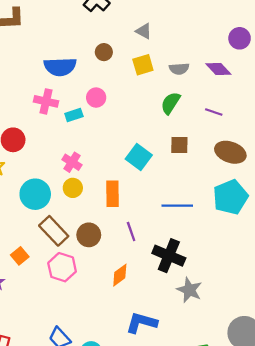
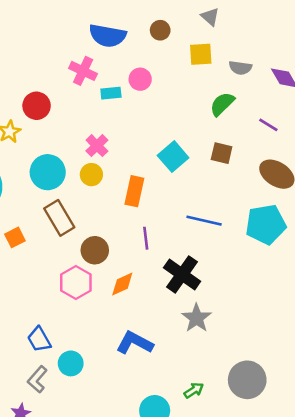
brown circle: (89, 235) -> (95, 250), moved
pink hexagon: (62, 267) -> (76, 283), moved

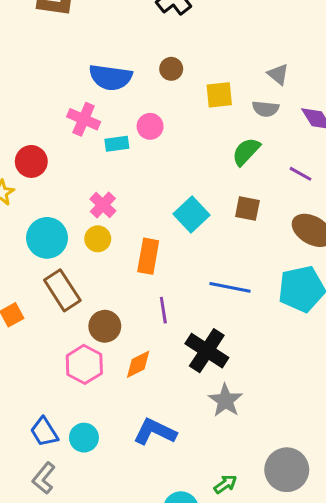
gray triangle: (210, 17) -> (278, 74), moved
cyan circle: (71, 363) -> (84, 438), moved

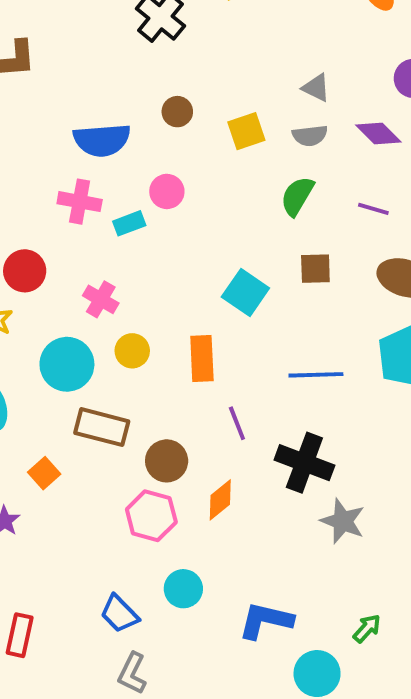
pink cross: (103, 205) -> (101, 299), moved
brown rectangle: (62, 290) -> (102, 427), turned -30
blue L-shape: (155, 432) -> (266, 620), moved
cyan circle: (84, 438) -> (183, 589), moved

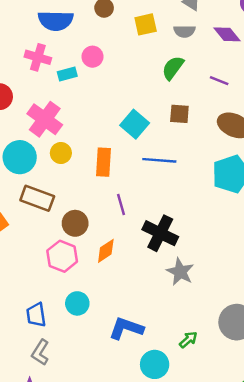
pink cross: (101, 299) -> (45, 119), size x1.6
blue line: (316, 375) -> (159, 160), moved
blue trapezoid: (119, 614) -> (36, 315), turned 30

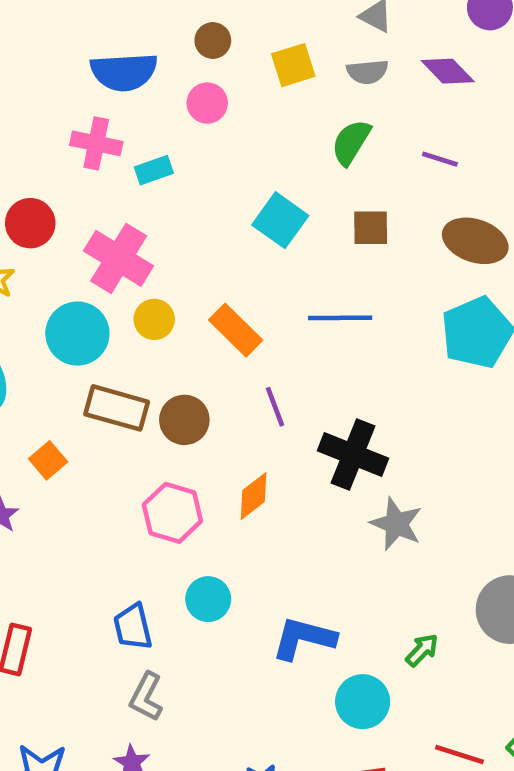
pink circle: (93, 57) -> (207, 103), moved
cyan square: (135, 124) -> (280, 220), moved
orange rectangle: (104, 162) -> (236, 330), turned -44
brown circle: (75, 223) -> (184, 420), moved

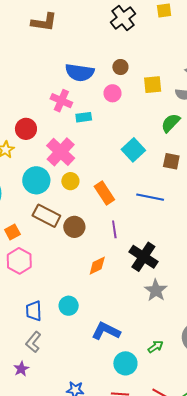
pink hexagon: (172, 513) -> (19, 261), moved

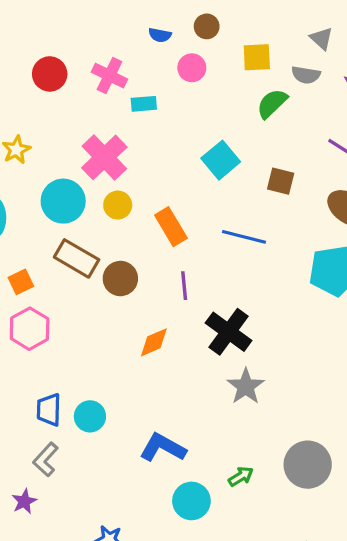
blue semicircle: (80, 72) -> (160, 35), moved, size x0.5
green semicircle: (171, 123) -> (272, 104), moved
red circle: (26, 129) -> (50, 74), moved
cyan circle: (69, 306) -> (90, 416), moved

